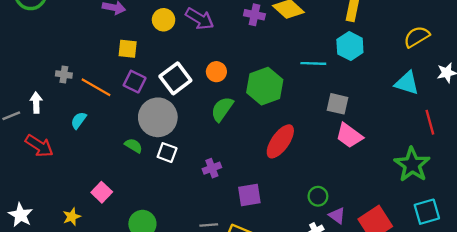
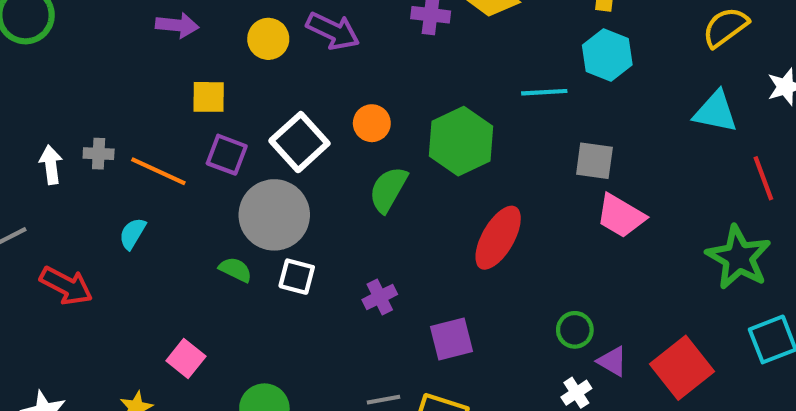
white arrow: (36, 103) -> (51, 165), moved

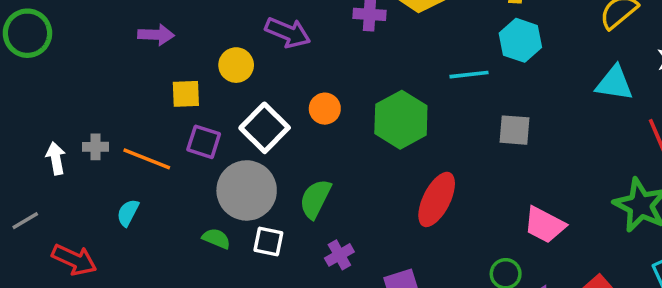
yellow circle: (268, 39) -> (236, 65), moved
green semicircle: (388, 189) -> (315, 199), moved
pink trapezoid: (621, 216) -> (545, 225), moved

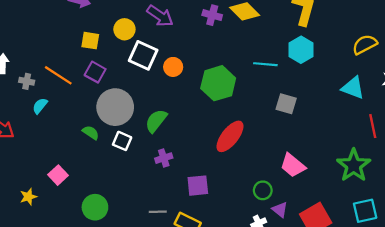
white square: (265, 128) -> (143, 55), moved, turned -32
gray cross: (95, 147) -> (27, 81), moved

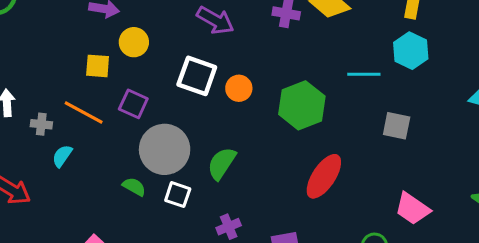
yellow circle: (124, 29) -> (134, 42), moved
yellow square: (90, 41) -> (98, 66), moved
purple cross: (164, 158) -> (229, 227), moved

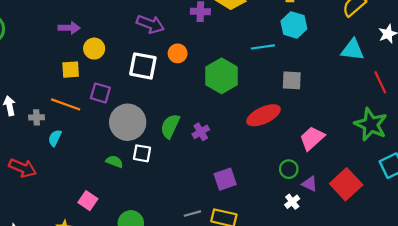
orange circle: (239, 88) -> (178, 53), moved
red ellipse: (324, 176) -> (264, 115), moved, turned 40
green semicircle: (134, 187) -> (114, 162), moved
pink trapezoid: (412, 209) -> (312, 138), turned 112
purple cross: (229, 227) -> (201, 132), moved

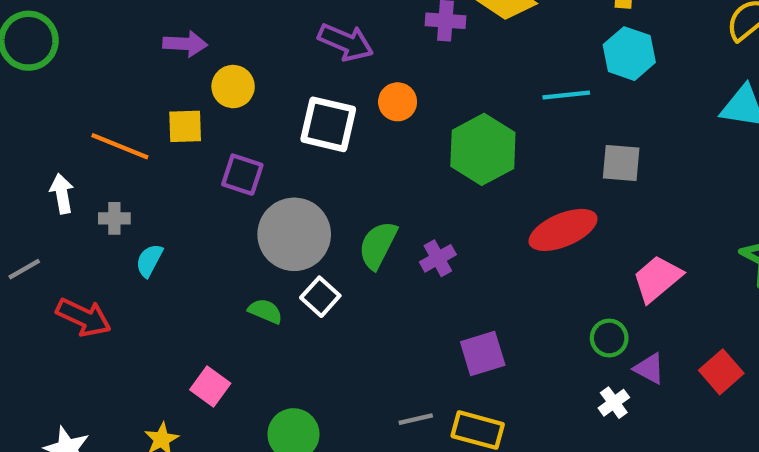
orange line: (66, 104) -> (120, 146), moved
white square: (142, 153) -> (320, 297), turned 30
red square: (346, 184) -> (721, 372), size x0.7

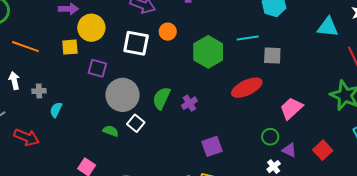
yellow circle: (233, 87) -> (91, 28), size x1.4
cyan line: (566, 95) -> (248, 38), moved
orange line: (120, 146) -> (25, 47), moved

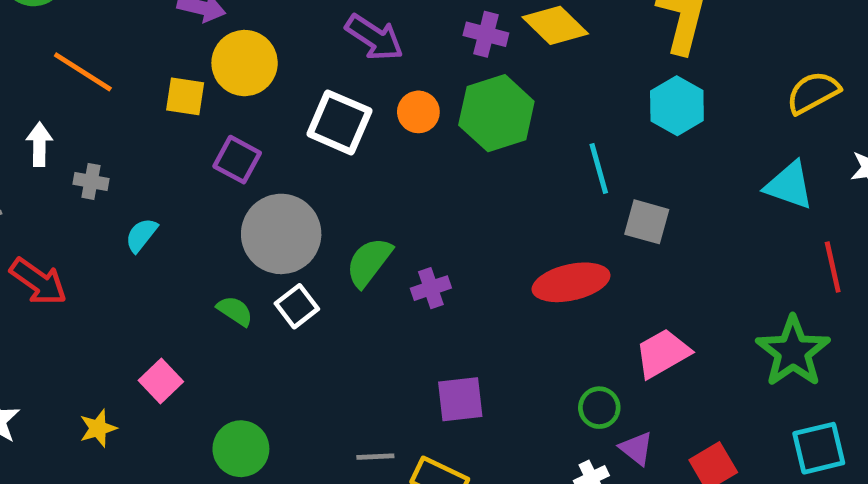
cyan line: (248, 38) -> (599, 168), turned 70
green hexagon: (208, 52) -> (496, 113), moved
cyan semicircle: (56, 110) -> (141, 235), moved

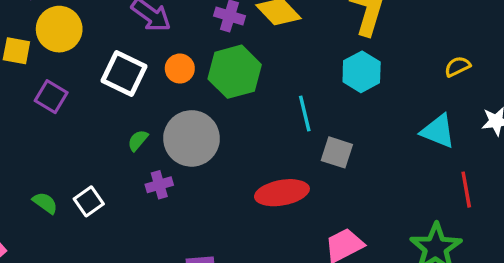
yellow semicircle: (813, 93) -> (457, 67), size x0.7
gray circle: (281, 234) -> (191, 138), moved
green semicircle: (369, 262) -> (138, 140), moved, size x0.6
purple cross: (431, 288) -> (159, 185), moved

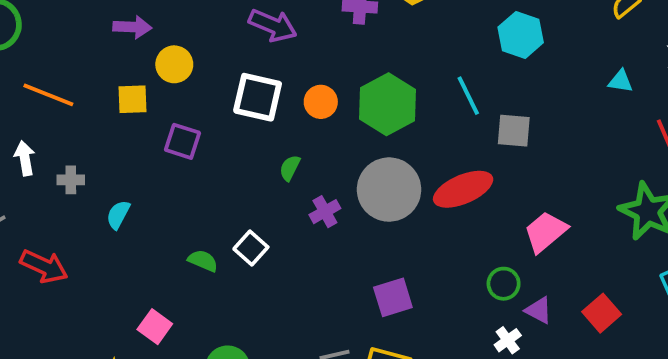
yellow circle: (59, 29) -> (174, 64), size x0.7
orange circle: (180, 69) -> (321, 102), moved
green hexagon: (235, 72) -> (387, 104), moved
cyan triangle: (438, 131) -> (621, 81), size x0.6
gray circle: (191, 138) -> (389, 190), moved

